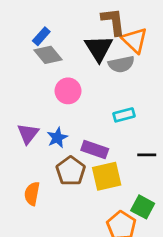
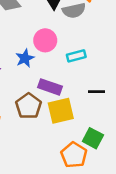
pink circle: (68, 91) -> (45, 40), moved
blue star: (57, 138) -> (25, 58), moved

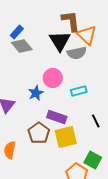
black line: (97, 92) -> (96, 121), turned 64

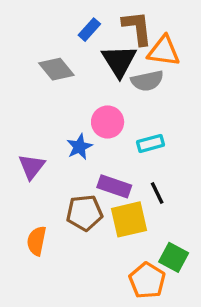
blue rectangle: (17, 32) -> (89, 30), moved
orange triangle: (87, 35) -> (164, 51), turned -35
black line: (96, 121) -> (157, 193), moved
brown pentagon: (39, 133) -> (84, 213), turned 30

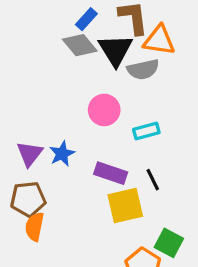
gray diamond: (56, 69) -> (80, 45), moved
blue star: (79, 147) -> (62, 154), moved
brown pentagon: (84, 213) -> (28, 199), moved

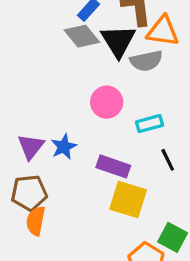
black line: (153, 180) -> (168, 160), moved
yellow square: (125, 206) -> (128, 199), turned 30

